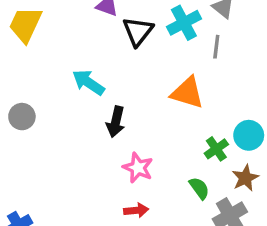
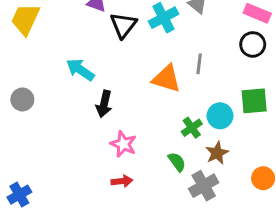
gray line: (216, 47) -> (199, 64), moved

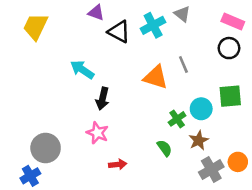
black triangle: (123, 25) -> (119, 32), turned -40
gray line: (199, 64) -> (183, 65), turned -30
gray circle: (22, 99) -> (46, 148), moved, size x1.5
pink star: (123, 144) -> (97, 133), moved
gray cross: (204, 186) -> (211, 170), moved

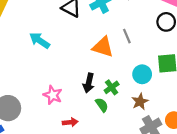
black arrow: (102, 99) -> (89, 83), moved
green cross: (177, 119) -> (112, 87), moved
green semicircle: (164, 148) -> (102, 105), moved

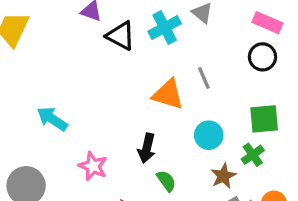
cyan arrow: (40, 40) -> (52, 119), moved
cyan circle: (142, 74) -> (209, 135), moved
green cross: (112, 87) -> (253, 155), moved

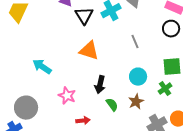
black triangle: (121, 36) -> (84, 16), turned 30
orange triangle: (168, 94) -> (89, 51), moved
brown star: (223, 176) -> (136, 102), moved

